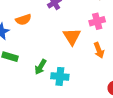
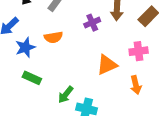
orange triangle: (72, 37) -> (107, 65), turned 30

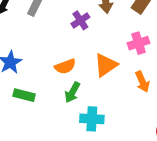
orange semicircle: (53, 37) -> (65, 66), moved
green arrow: (66, 95) -> (72, 92), moved

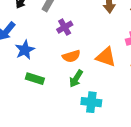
purple cross: (80, 20) -> (65, 27), moved
orange triangle: (106, 65) -> (106, 57), turned 50

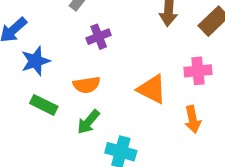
orange semicircle: (71, 56) -> (87, 85), moved
green arrow: (76, 79) -> (88, 122), moved

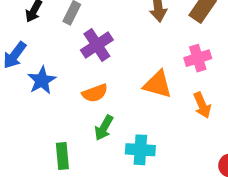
purple cross: (99, 37) -> (97, 45), size x1.4
green rectangle: (44, 105) -> (62, 156), moved, turned 70

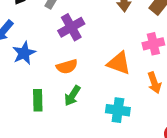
cyan cross: (140, 150) -> (118, 110), moved
green rectangle: (62, 156) -> (38, 100), moved

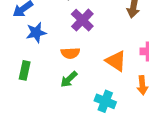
purple cross: (71, 27) -> (82, 20), turned -30
green rectangle: (38, 100) -> (25, 70), moved

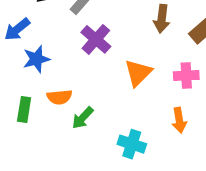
orange semicircle: (70, 53) -> (60, 97), moved
orange triangle: (116, 61) -> (138, 73), moved, turned 45

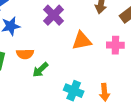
orange triangle: (138, 73) -> (82, 41), turned 30
orange arrow: (179, 120) -> (105, 92), moved

